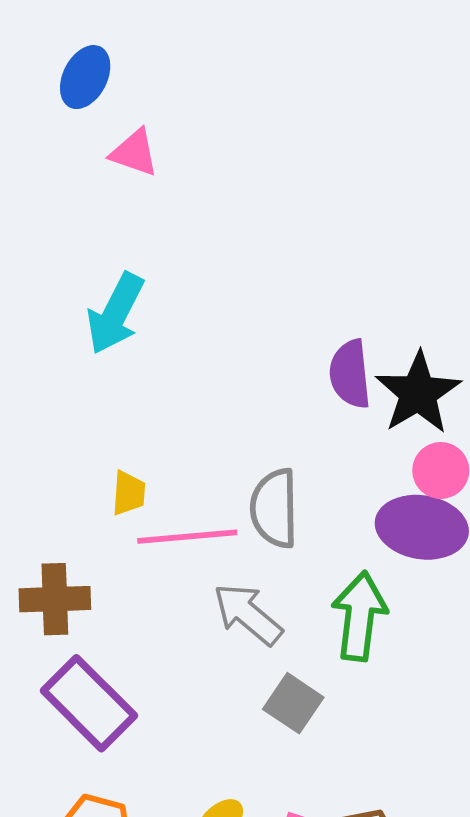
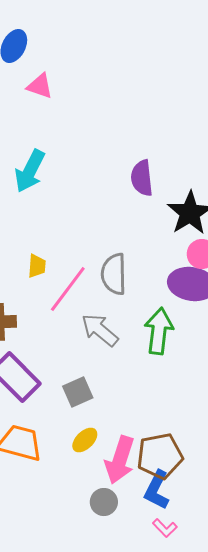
purple semicircle: (350, 374) -> (142, 178), moved
pink line: (187, 537) -> (68, 289), turned -48
gray square: (293, 703) -> (78, 392), moved, turned 32

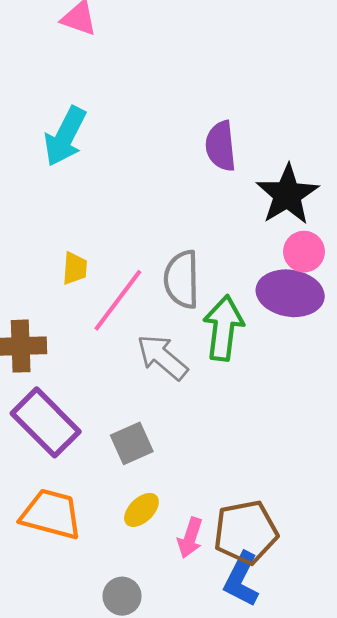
green arrow: (159, 331) -> (223, 328), moved
pink arrow: (120, 460) -> (190, 538), size x0.6
gray circle: (104, 502) -> (122, 596), moved

